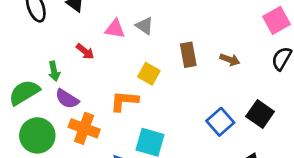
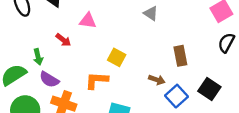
gray triangle: (145, 26) -> (151, 13), moved
brown rectangle: (188, 55) -> (180, 56), moved
brown arrow: (230, 60) -> (157, 80), moved

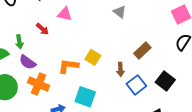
brown rectangle: (180, 56) -> (142, 50), turned 54
yellow square: (117, 57) -> (93, 57), moved
brown arrow: (157, 80) -> (120, 70), turned 64

